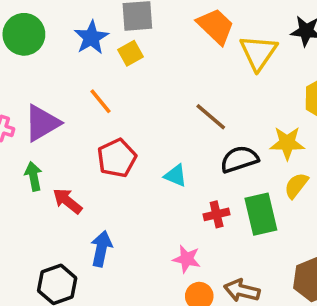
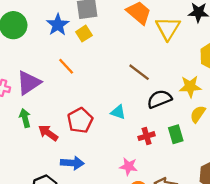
red pentagon: (117, 158) -> (80, 120), moved
green rectangle: (261, 214) -> (176, 134), size x0.7
blue arrow: (101, 249) -> (72, 163), turned 85

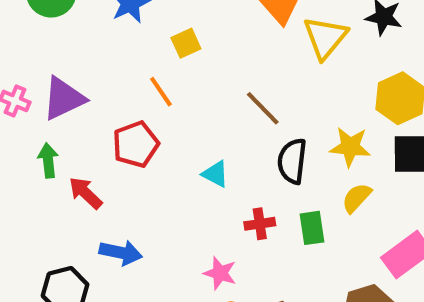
yellow square: (84, 34) -> (186, 43), moved
orange line: (66, 66) -> (161, 92), moved
black semicircle: (159, 99) -> (292, 161), turned -70
red pentagon: (80, 120) -> (136, 144), moved

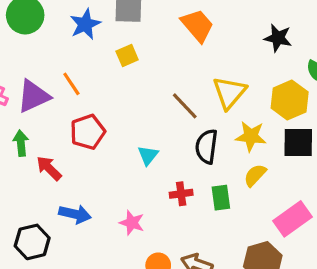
yellow triangle: (325, 38) -> (229, 93), moved
orange line: (161, 92) -> (71, 84), moved
cyan triangle: (215, 174) -> (148, 155), turned 40
pink star: (220, 273) -> (132, 223), moved

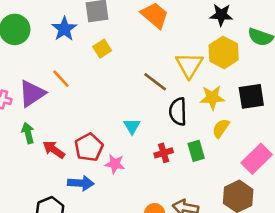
yellow hexagon: (290, 100) -> (224, 52), moved
red pentagon: (88, 132) -> (89, 147), moved
pink star: (132, 223) -> (115, 164), moved

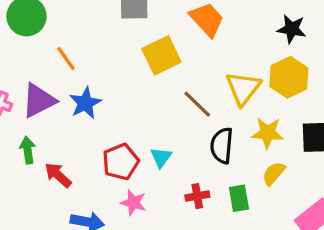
blue star: (64, 29) -> (85, 103), moved
yellow square: (102, 49) -> (161, 55), moved, size x1.6
orange line: (61, 79) -> (66, 59), moved
red pentagon: (89, 147) -> (121, 162), moved

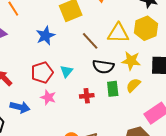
yellow triangle: (243, 88) -> (118, 33), turned 50
blue star: (85, 103) -> (45, 36), moved
black semicircle: (222, 146) -> (103, 67), turned -90
green rectangle: (239, 198) -> (113, 89), moved

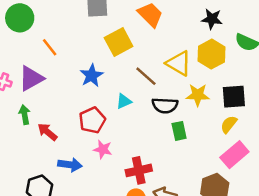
yellow triangle: (118, 33) -> (179, 63), turned 35
cyan triangle: (66, 71) -> (124, 101), moved, turned 32
yellow semicircle: (133, 85) -> (229, 124), moved
red cross: (87, 96) -> (139, 170), moved, size x1.5

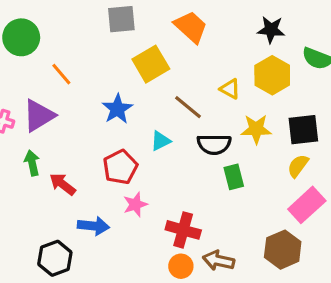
yellow triangle: (179, 63) -> (230, 89), size x0.6
pink star: (103, 149) -> (135, 204), turned -30
red cross: (139, 170) -> (183, 230), turned 30

